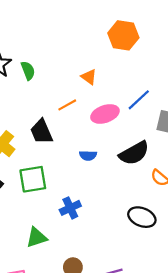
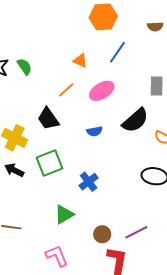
blue line: (139, 100) -> (117, 52), moved

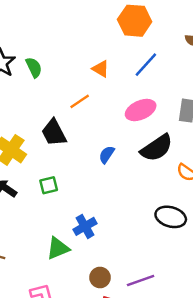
pink ellipse: (102, 91) -> (141, 110), moved
blue semicircle: (94, 131) -> (107, 155), turned 126
green square: (50, 163) -> (49, 185), size x0.6
blue cross: (89, 182) -> (85, 226), moved

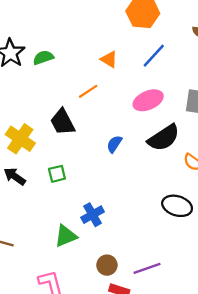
green semicircle: (34, 67) -> (43, 58), turned -84

